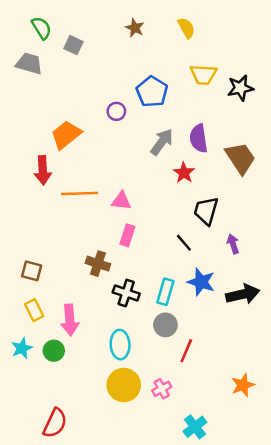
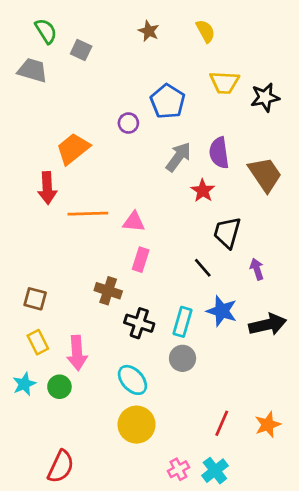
cyan ellipse: (120, 345) -> (132, 380), turned -40
red line: (186, 351) -> (222, 423), moved
pink cross: (162, 389) -> (178, 469), moved

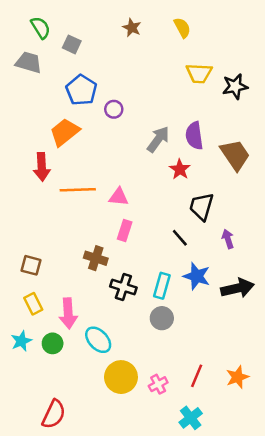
blue pentagon: (168, 101) -> (81, 90), moved
cyan ellipse: (132, 380) -> (98, 340), moved
pink cross: (178, 469) -> (158, 384), moved

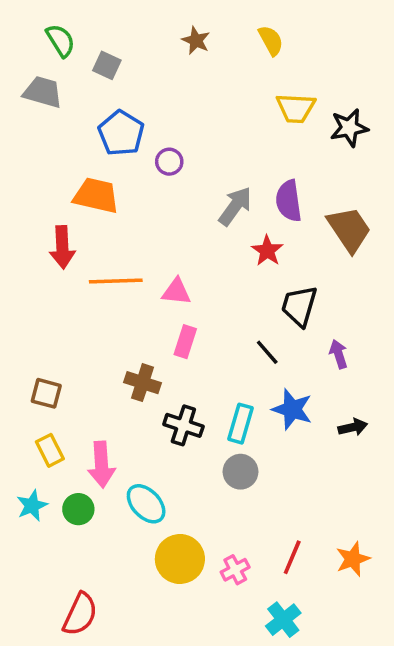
orange trapezoid: (65, 132) -> (96, 195), turned 52
black arrow: (237, 288) -> (353, 427), size x0.6

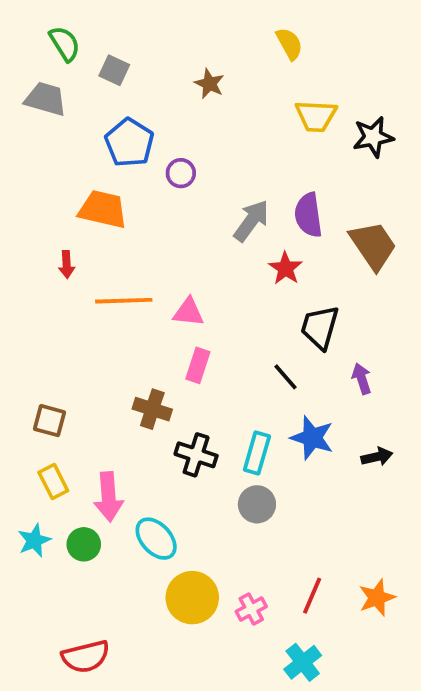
brown star: (196, 40) -> (209, 84), moved
red arrow: (62, 247) -> (67, 264), size x0.6
red semicircle: (80, 614) -> (86, 657), turned 51

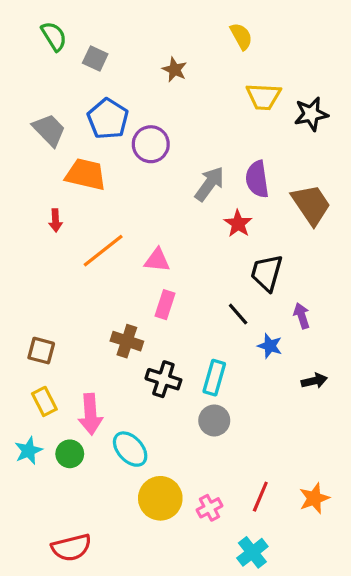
gray trapezoid: (46, 99) -> (49, 130), moved, turned 30
purple circle: (181, 173) -> (151, 144), size x1.5
orange line: (124, 301) -> (103, 251), turned -36
blue star: (312, 438) -> (270, 346), moved, size x0.7

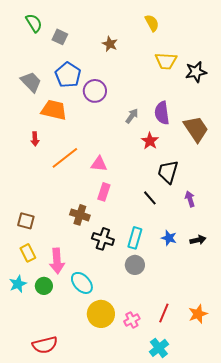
gray arrow: (209, 184) -> (132, 116), size x0.7
blue star: (270, 346) -> (169, 238), moved

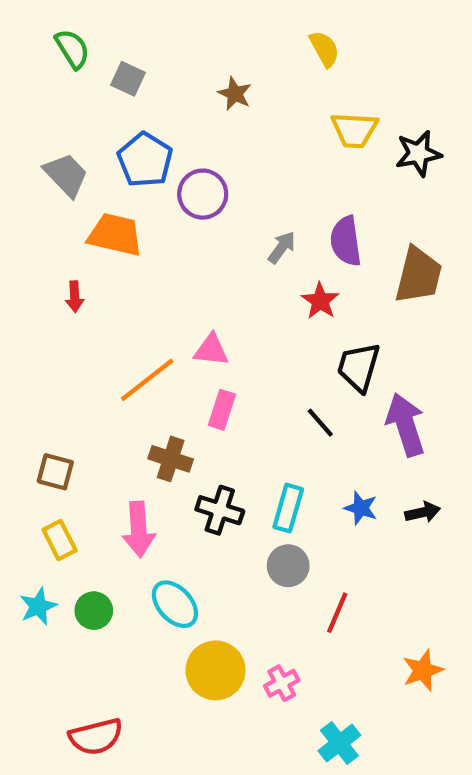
brown trapezoid: (196, 129) -> (418, 275), turned 48
orange line: (65, 158) -> (147, 380), moved
purple arrow: (190, 199) -> (406, 425), size x1.8
pink arrow: (57, 261) -> (139, 529), moved
red line: (164, 313) -> (337, 613), moved

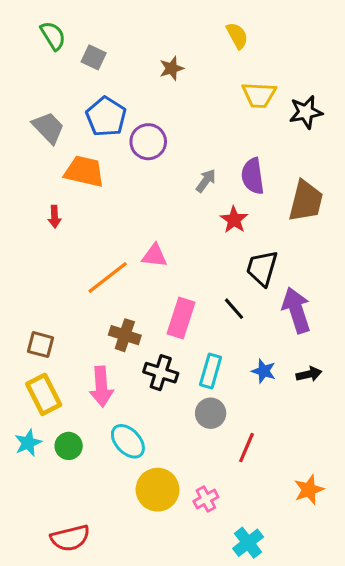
brown star: (235, 94) -> (172, 68), turned 30
pink rectangle: (222, 410) -> (181, 318), moved, size x1.4
yellow rectangle: (60, 540) -> (44, 394), size x1.4

